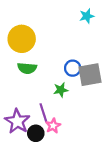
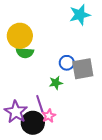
cyan star: (87, 16) -> (80, 15), size x1.5
green semicircle: (27, 68) -> (25, 53), moved
black circle: (36, 133) -> (33, 123), size x1.5

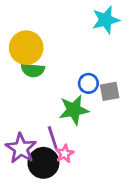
gray square: (83, 69) -> (110, 91), size x0.7
green star: (56, 83) -> (74, 110), size x1.6

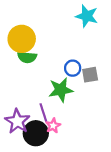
cyan star: (106, 20) -> (87, 16), turned 30

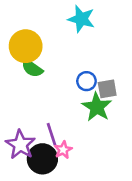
cyan star: (87, 16) -> (81, 19), moved
green semicircle: (27, 57) -> (32, 68), turned 30
green star: (61, 90) -> (97, 107), moved, turned -30

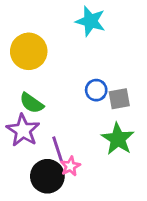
green semicircle: (32, 68) -> (32, 103), moved
green star: (97, 107) -> (118, 139), moved
purple star: (20, 145) -> (23, 130), moved

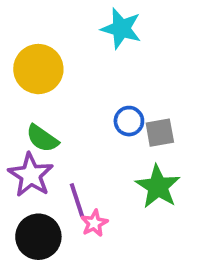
black circle: (47, 176) -> (38, 237), moved

